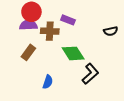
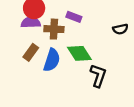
black L-shape: (90, 74) -> (98, 76), turned -30
blue semicircle: (48, 82) -> (52, 60), moved, size x1.5

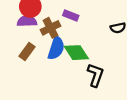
brown cross: (54, 29) -> (51, 28), turned -30
blue semicircle: (52, 60) -> (56, 48), moved

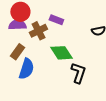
blue semicircle: (56, 48) -> (26, 69), moved

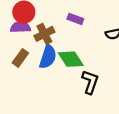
purple rectangle: (56, 20) -> (75, 19), moved
blue semicircle: (26, 69) -> (48, 57), moved

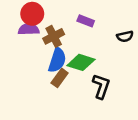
brown rectangle: (20, 58) -> (60, 78), moved
green diamond: (71, 59) -> (81, 62), turned -40

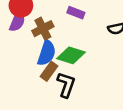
purple semicircle: (29, 29) -> (17, 21), turned 114
black L-shape: (101, 86) -> (66, 85), moved

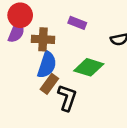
brown cross: (43, 29) -> (43, 39), turned 30
green diamond: (71, 55) -> (89, 67), moved

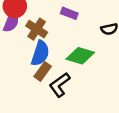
brown cross: (43, 39) -> (37, 29), turned 30
black L-shape: (67, 98) -> (60, 85), turned -145

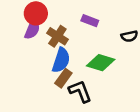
black L-shape: (60, 85) -> (80, 91), turned 105

